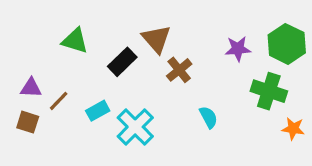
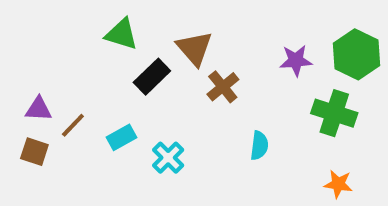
green triangle: (75, 41) -> (122, 34), moved
cyan semicircle: (209, 117) -> (259, 146), turned 35
cyan cross: (135, 127) -> (168, 158), size x0.7
orange star: (293, 129) -> (338, 184), moved

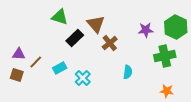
green cross: (334, 113) -> (165, 56), turned -30

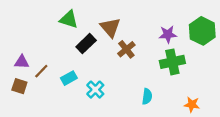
green cross: (165, 56) -> (172, 62), moved
cyan semicircle: (128, 72) -> (147, 96), moved

